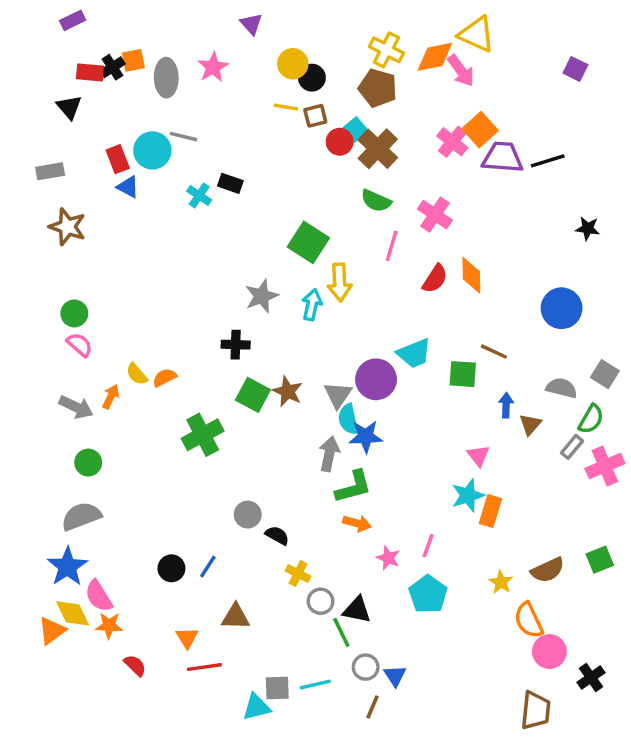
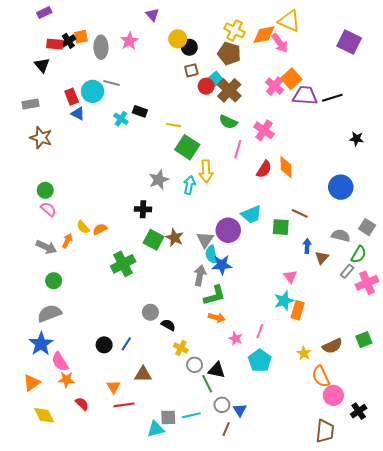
purple square: (575, 69) -> (349, 42), size x1.6
yellow line: (286, 107) -> (174, 125), moved
yellow diamond: (73, 613) -> (44, 415), moved

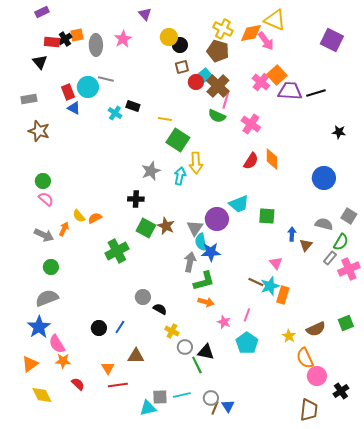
pink line: (238, 149) -> (226, 100), moved
brown line: (300, 213) -> (256, 282), moved
gray circle: (222, 405) -> (211, 398), moved
blue triangle: (240, 410) -> (228, 406), moved

